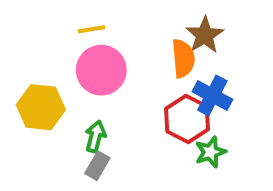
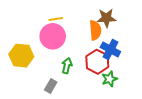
yellow line: (92, 29) -> (56, 19), moved
brown star: (205, 35) -> (106, 18), turned 30
green arrow: (95, 136) -> (67, 66), moved

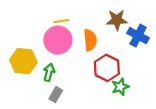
orange semicircle: (95, 30) -> (90, 40), moved
blue cross: (110, 50) -> (138, 36), moved
green arrow: (67, 66) -> (49, 72), moved

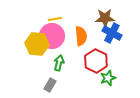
blue cross: (138, 36) -> (112, 33), moved
yellow hexagon: (23, 61) -> (37, 44), moved
green arrow: (49, 72) -> (59, 63), moved

